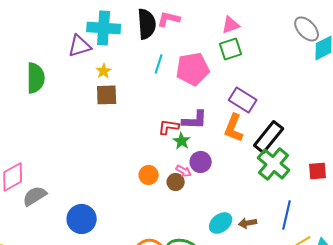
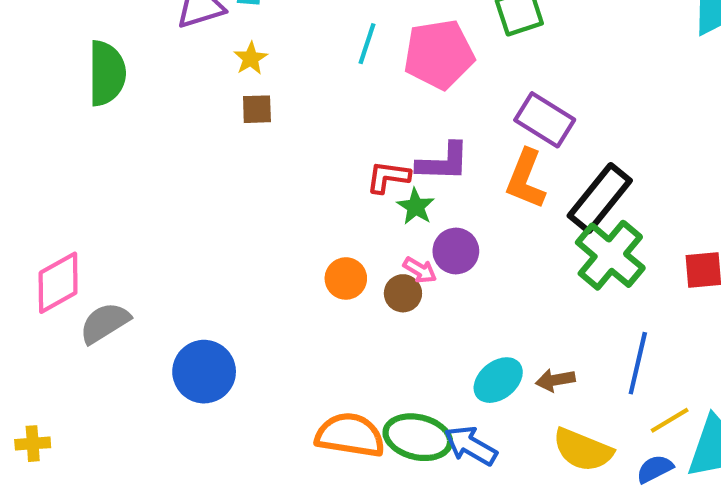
brown square: (107, 95) -> (257, 109), size x0.7

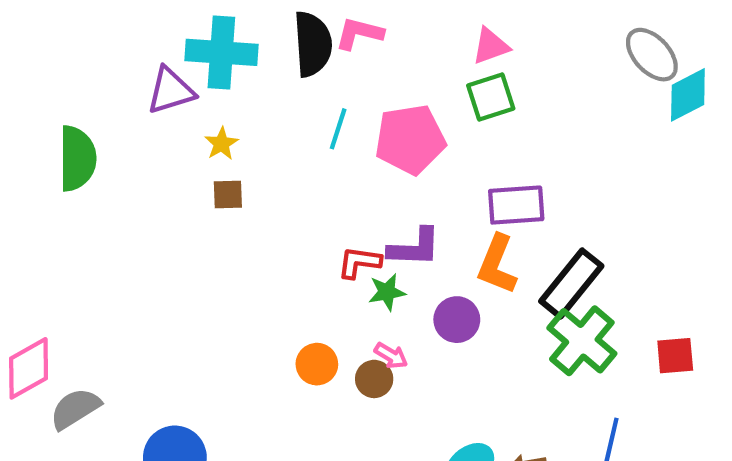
purple rectangle: (545, 120) -> (516, 205), turned -36
green star: (416, 207) -> (387, 292), turned 30
purple circle: (456, 251) -> (457, 320), moved

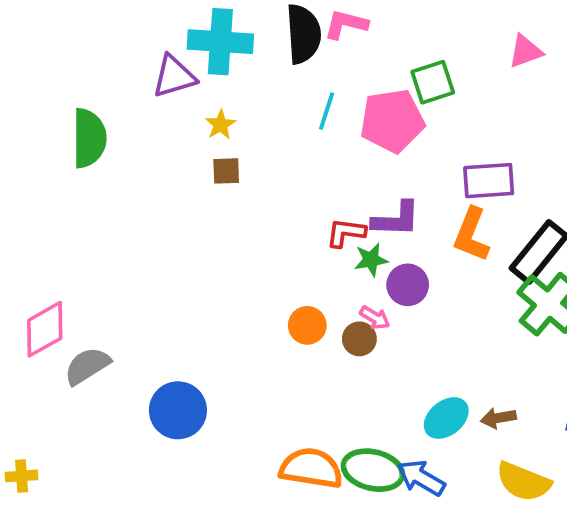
pink triangle: (491, 46) -> (525, 51), moved
green square: (491, 97) -> (433, 82), moved
purple circle: (457, 320) -> (408, 285), moved

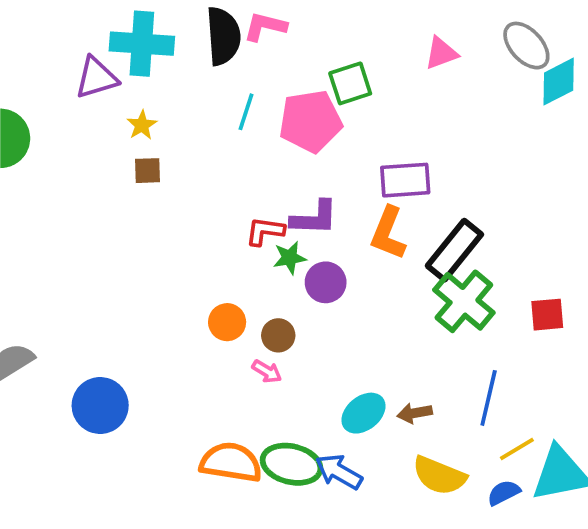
pink arrow: (375, 318) -> (267, 371), moved

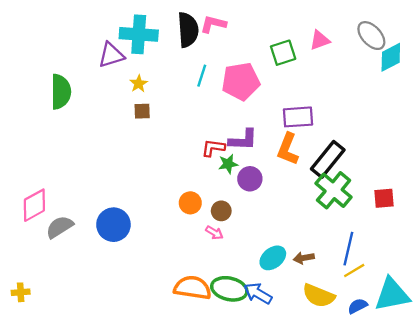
green square: (350, 83) -> (283, 53), moved
blue circle: (100, 405) -> (113, 225), moved
yellow line: (517, 449) -> (354, 270), moved

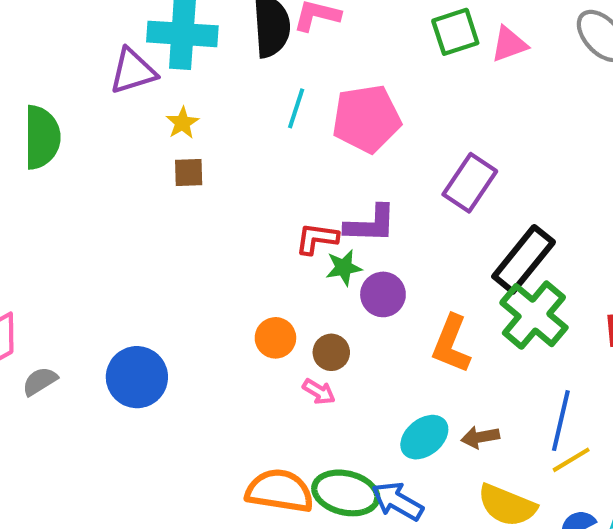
green square: (283, 53) -> (455, 32), moved
purple rectangle: (298, 117) -> (470, 183), turned -52
orange L-shape: (288, 149) -> (451, 344), moved
gray semicircle: (60, 227) -> (40, 381), size x0.7

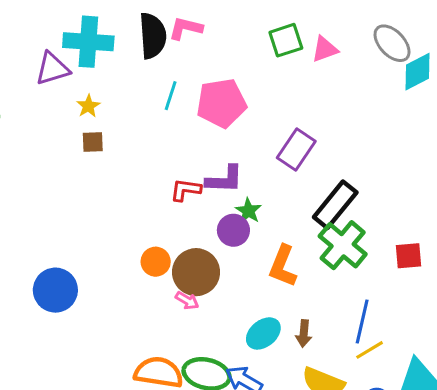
green star: (344, 268) -> (248, 211), moved, turned -30
brown circle: (331, 352) -> (196, 272), size x1.8
brown arrow: (480, 437) -> (304, 333), turned -75

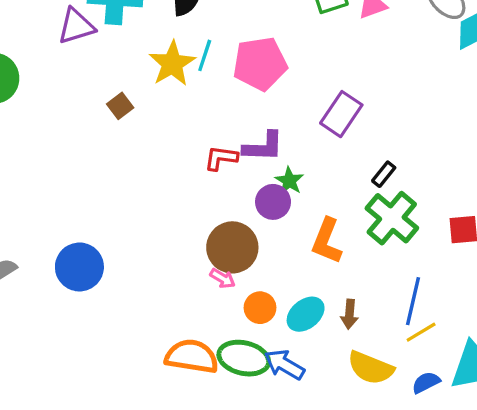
yellow star: (88, 106) -> (172, 64), moved, size x1.8
brown square: (93, 142) -> (120, 106), turned -35
black rectangle: (335, 205) -> (384, 174), size x0.5
orange circle: (156, 262) -> (260, 308), moved

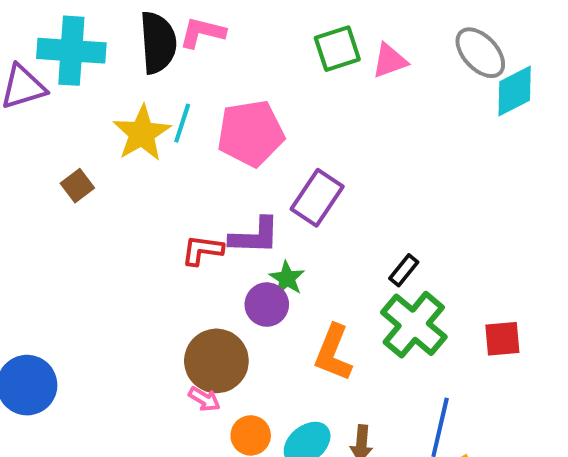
purple rectangle: (341, 114) -> (317, 198), moved

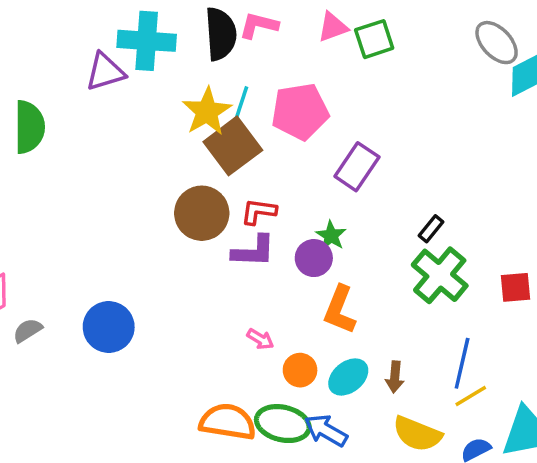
pink triangle: (390, 61) -> (333, 27), moved
brown square: (77, 186) -> (233, 146), moved, size x2.0
purple L-shape: (255, 236) -> (253, 251), moved
orange L-shape: (333, 353) -> (340, 310), moved
brown circle: (216, 361) -> (202, 213), moved

